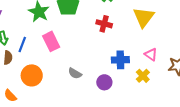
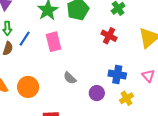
orange circle: (32, 75) -> (28, 87), moved
yellow cross: (143, 76) -> (126, 98), moved

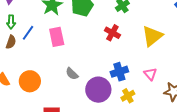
blue cross: (117, 74) -> (119, 72), turned -30
purple circle: (97, 93) -> (98, 90), size x1.6

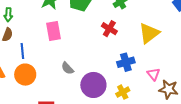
blue line: (28, 33) -> (22, 51), moved, turned -42
blue cross: (119, 72) -> (126, 62), moved
pink triangle: (150, 74) -> (153, 74), moved

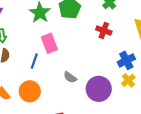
blue line: (22, 51) -> (34, 61), moved, turned 35
yellow cross: (123, 92) -> (128, 80), moved

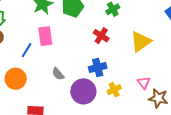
blue cross: (126, 60) -> (98, 68), moved

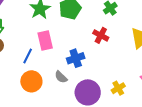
blue cross: (98, 68) -> (76, 58), moved
orange circle: (16, 79) -> (31, 81), moved

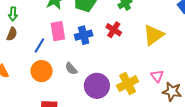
blue cross: (76, 58) -> (84, 35), moved
yellow cross: (118, 88) -> (128, 84), size x1.5

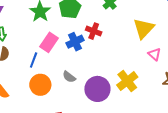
red cross: (114, 30) -> (94, 31), moved
pink rectangle: (58, 31) -> (49, 42), turned 54
pink triangle: (157, 76) -> (154, 54), moved

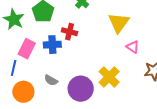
blue cross: (75, 42) -> (52, 45), turned 30

